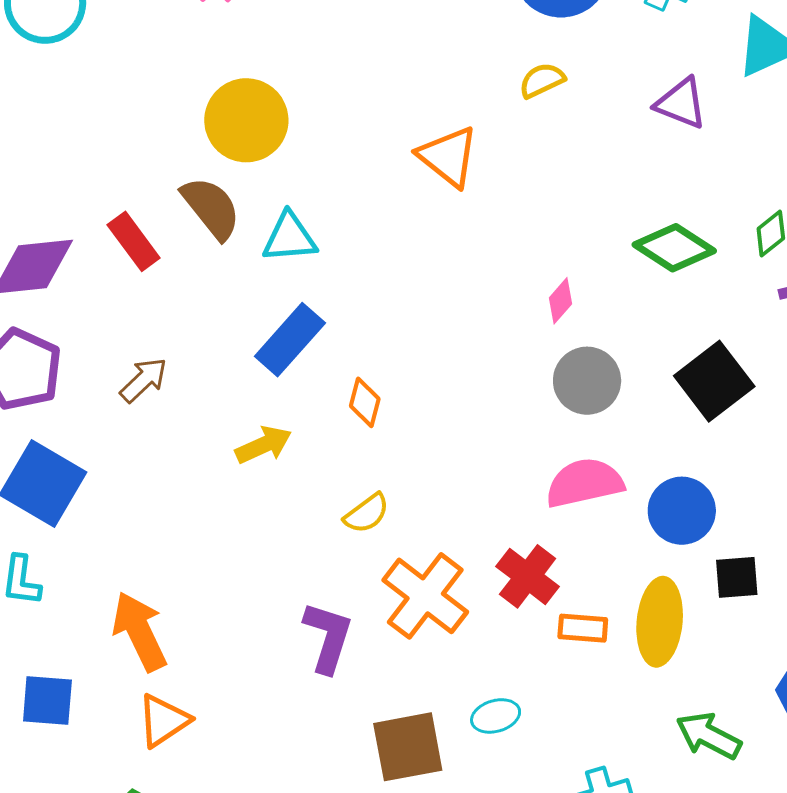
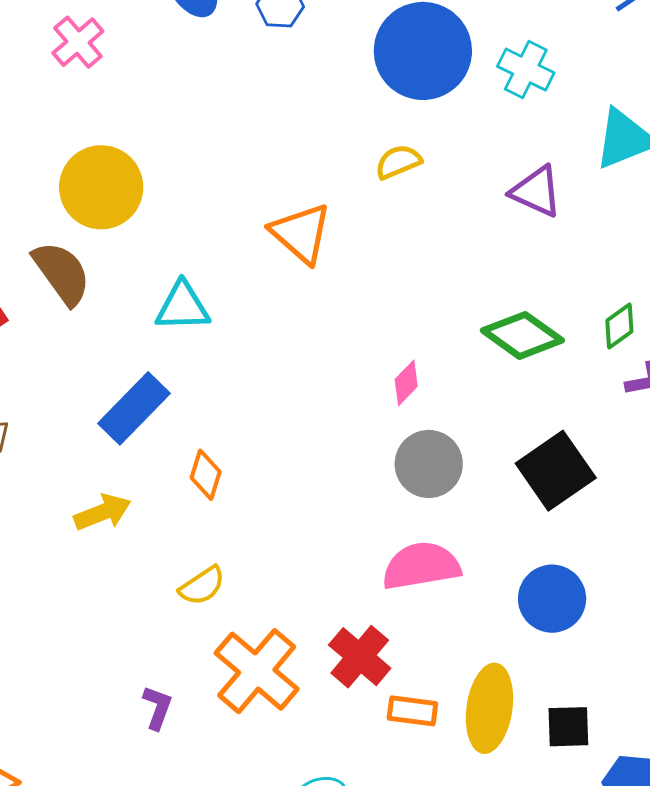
cyan triangle: (289, 238) -> (183, 307), moved
blue circle: (682, 511) -> (552, 599), moved
black square: (737, 577) -> (568, 727), moved
purple L-shape: (328, 637) -> (157, 708), size x0.6

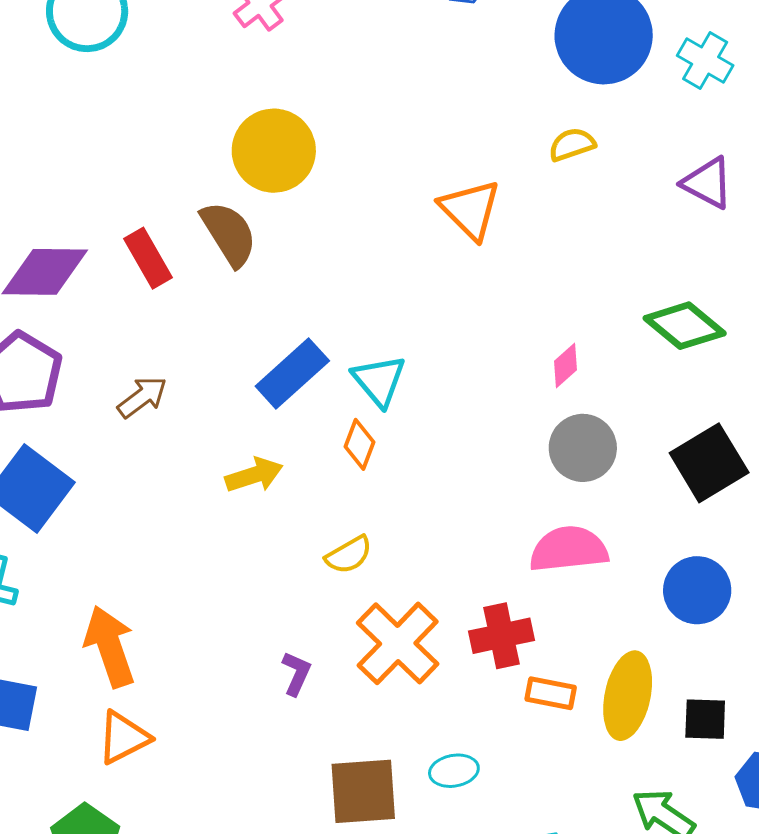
cyan triangle: (183, 307) -> (379, 381), moved, turned 48
red cross: (360, 657) -> (501, 636), turned 34

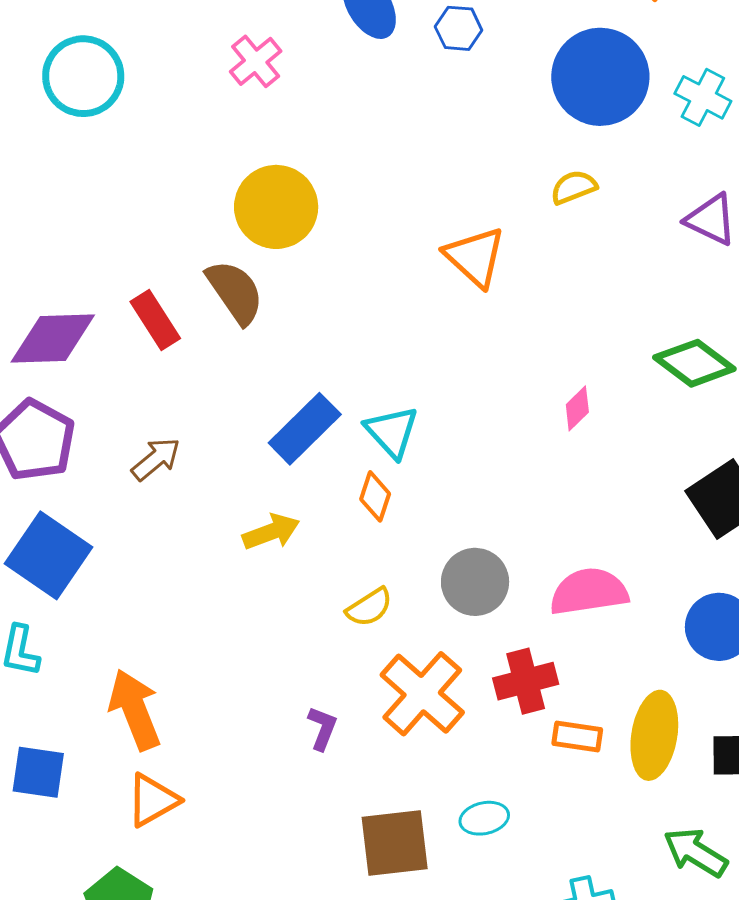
gray circle: (583, 448) -> (475, 582), moved

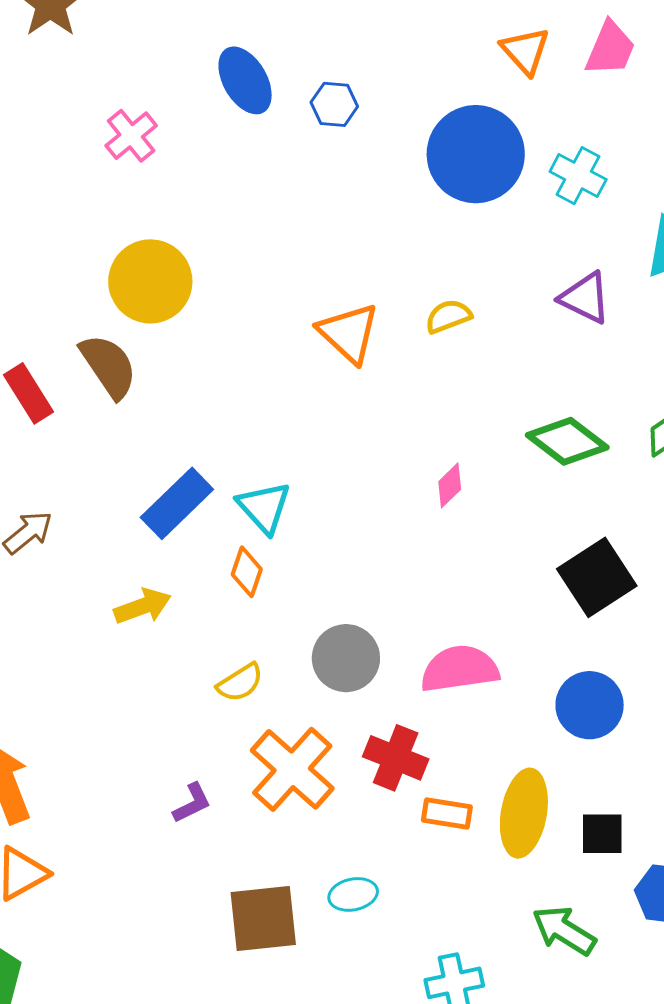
yellow semicircle: (574, 187) -> (448, 316), moved
red cross: (526, 681) -> (396, 758), turned 36
purple L-shape: (322, 728) -> (192, 803), turned 42

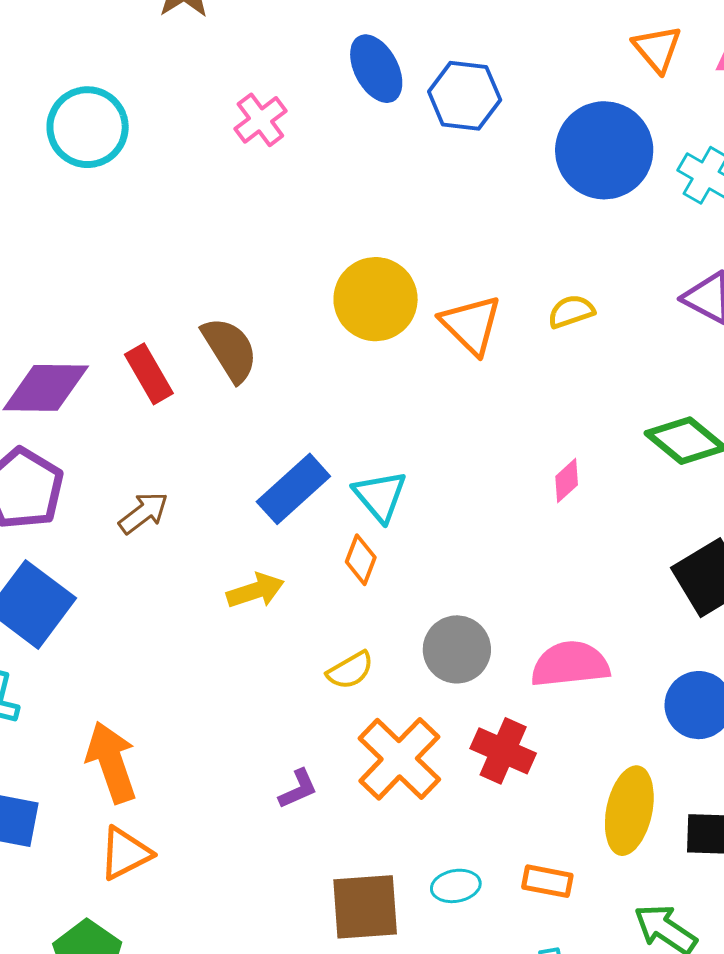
blue hexagon: (334, 104) -> (465, 96), size x1.5
yellow circle: (150, 281) -> (376, 299), moved
orange rectangle: (447, 814) -> (547, 881), moved

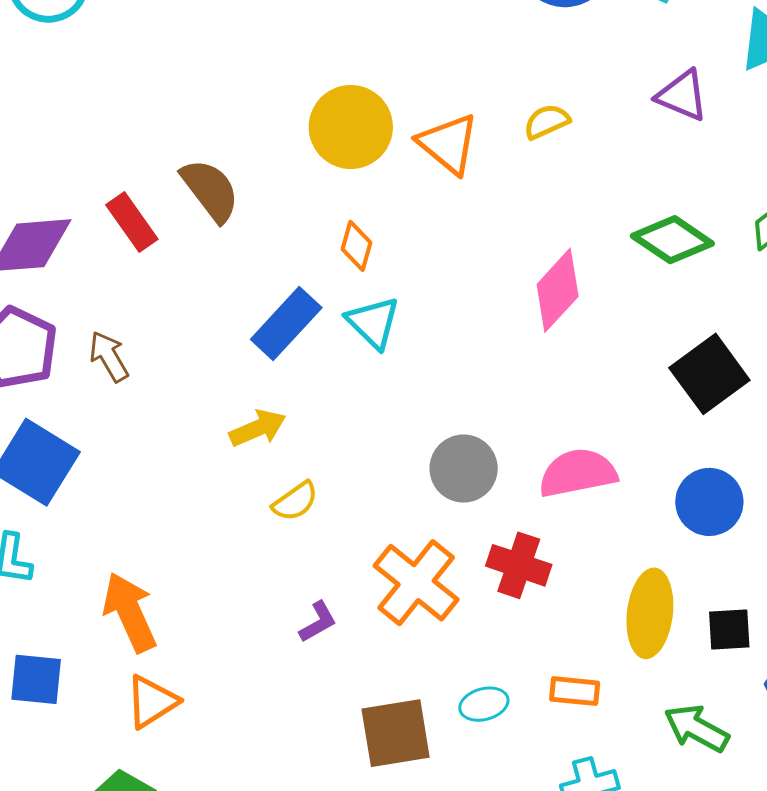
pink diamond: (567, 481) -> (558, 290), size x1.8
brown arrow: (143, 513) -> (109, 357), moved, turned -78
orange diamond: (361, 560) -> (356, 246), moved
yellow semicircle: (350, 670) -> (295, 501), moved

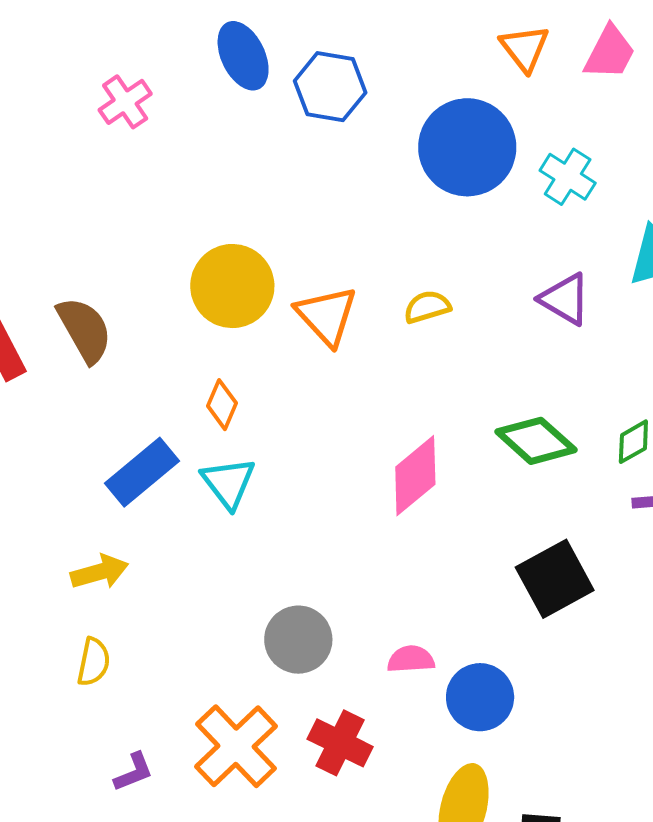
pink semicircle: (578, 473) -> (411, 659), size x0.6
yellow semicircle: (295, 501) -> (94, 662), moved, turned -51
blue circle: (709, 502) -> (480, 697), moved

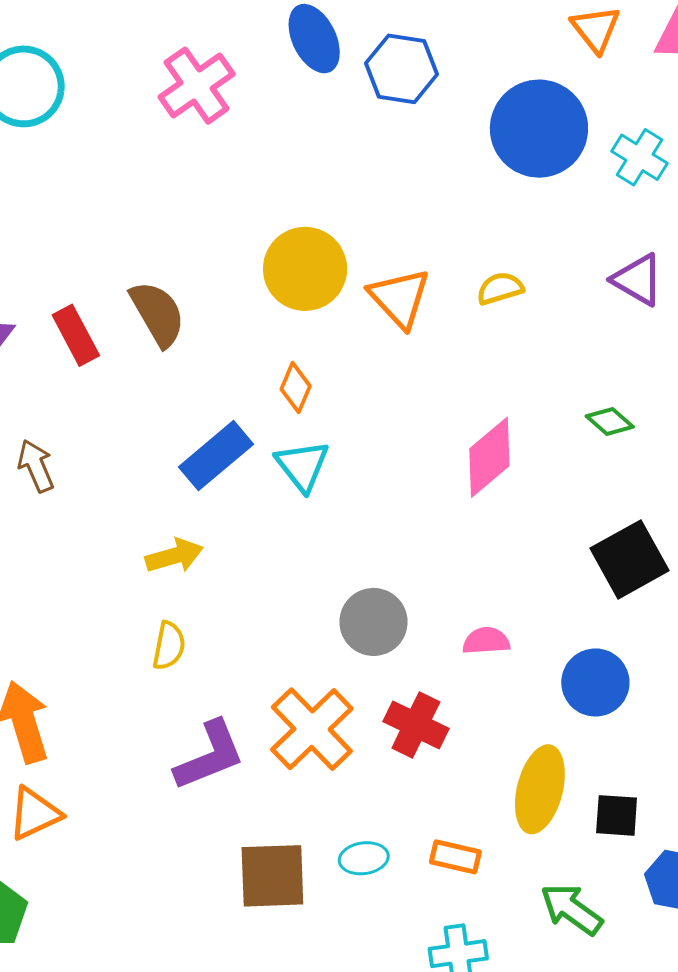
pink cross: (125, 102) -> (197, 86), size x1.4
green diamond: (536, 441) -> (610, 422), size x0.6
blue circle: (480, 697) -> (595, 682), moved
purple L-shape: (134, 772) -> (210, 756), size x1.8

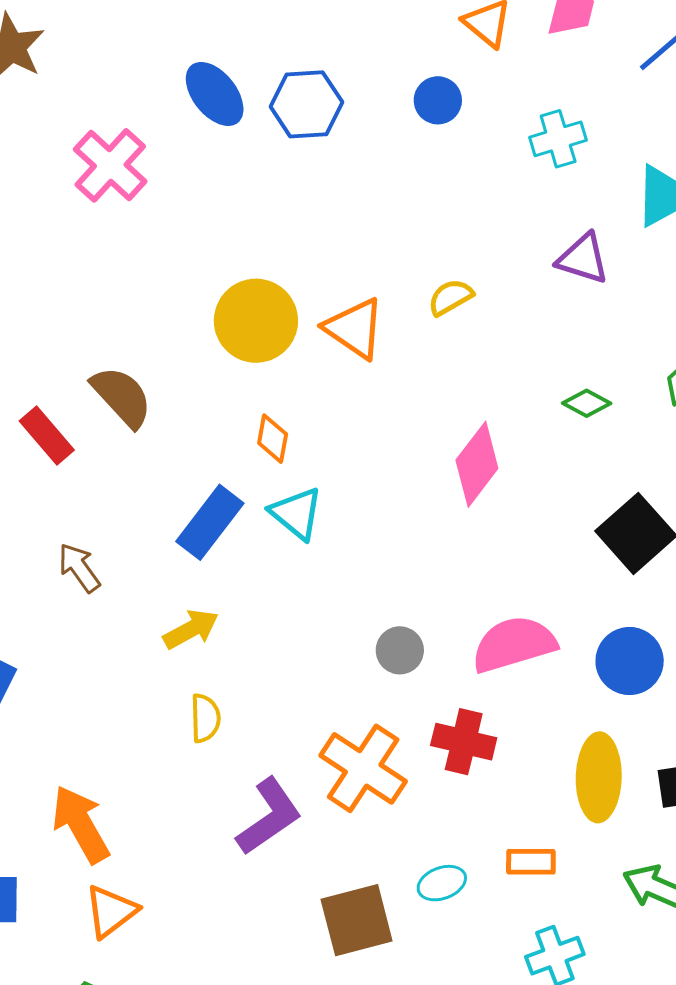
blue circle: (539, 129) -> (438, 100), moved, size x0.5
cyan cross: (640, 157) -> (558, 139), turned -36
brown arrow: (36, 466) -> (79, 568), moved
gray circle: (373, 622) -> (400, 650), size x0.7
pink semicircle: (486, 641) -> (514, 644), size x1.8

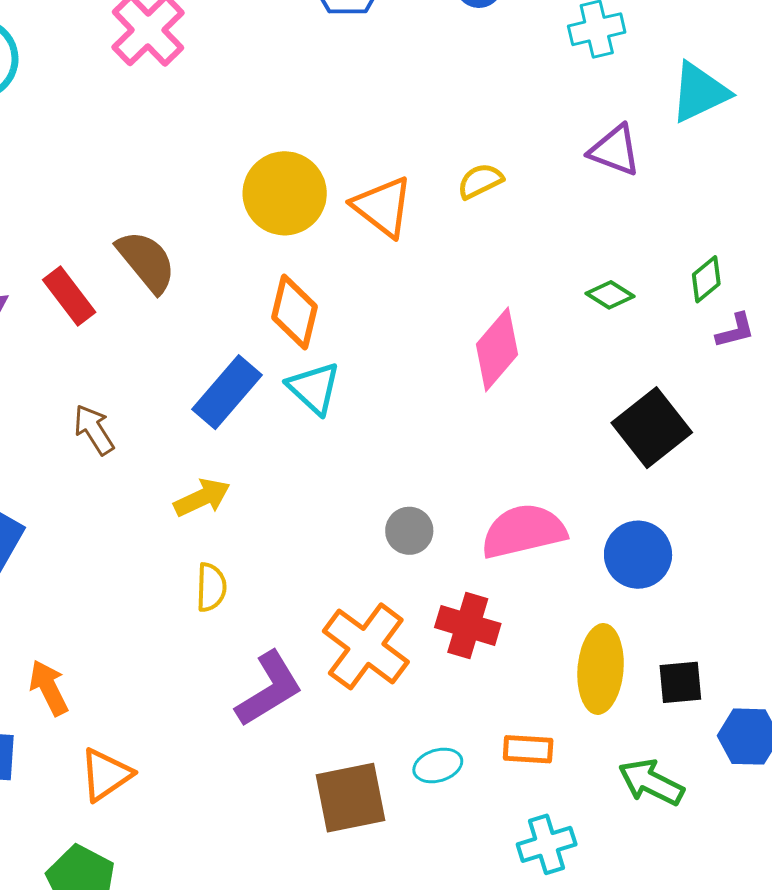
orange diamond: (273, 439) -> (294, 312), size x1.5
orange arrow: (81, 824) -> (49, 688), moved, size x0.7

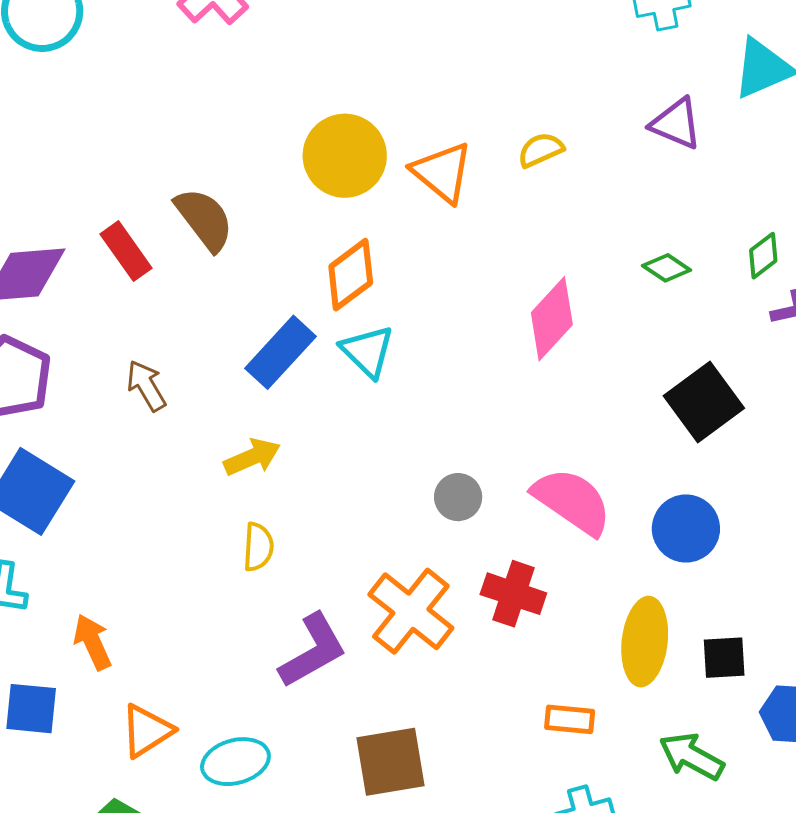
orange diamond: (294, 312) -> (351, 275), turned 38
pink semicircle: (523, 531) -> (572, 501), turned 46
cyan ellipse: (438, 765) -> (235, 762), moved, size x1.4

